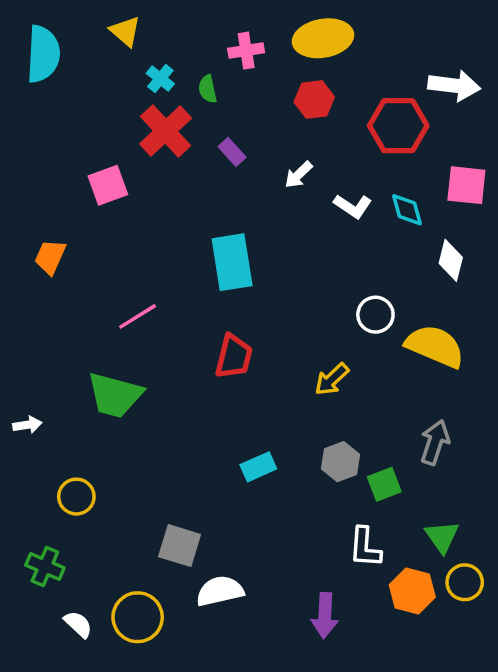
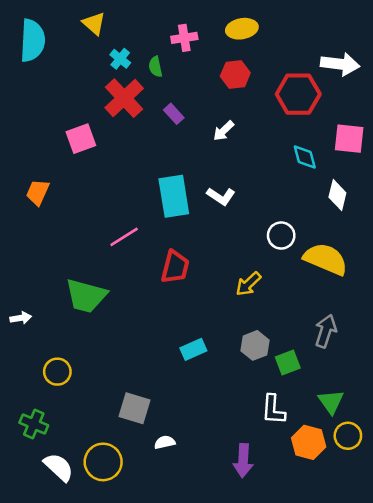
yellow ellipse: (323, 38) -> (242, 29), size x0.7
white L-shape: (353, 206) -> (221, 196), moved
pink line: (138, 316) -> (124, 237), moved
white semicircle: (220, 591) -> (165, 442), size x0.6
white semicircle: (78, 624) -> (59, 467), size x1.4

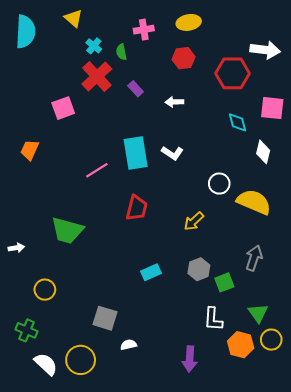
white arrow: (224, 131) -> (174, 102), turned 42
pink line: (124, 237) -> (97, 170), moved

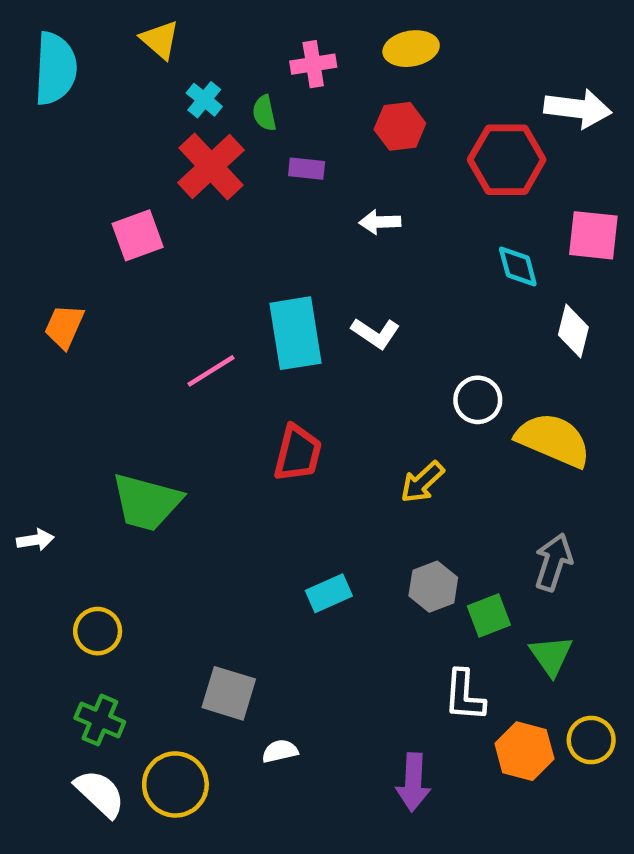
purple rectangle: (136, 89) -> (307, 169), moved, turned -42
green triangle: (258, 313) -> (551, 656), moved
green cross: (27, 330) -> (100, 720), moved

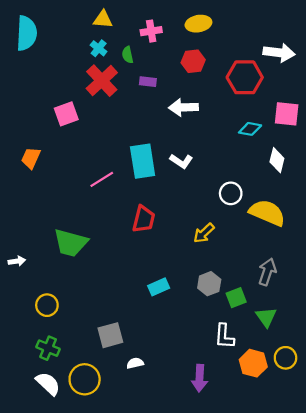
yellow triangle: (160, 40) -> (103, 19), moved, turned -36
white arrow: (380, 222) -> (183, 107), size x1.5
cyan diamond: (518, 266) -> (250, 129), turned -65
gray square: (229, 693) -> (110, 335), turned -32

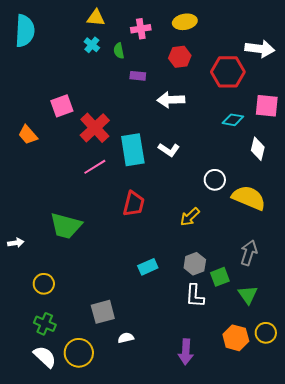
red cross: (102, 81) -> (95, 128), moved
orange trapezoid: (31, 158) -> (28, 135), moved, turned -65
white L-shape: (224, 336) -> (195, 296), moved

